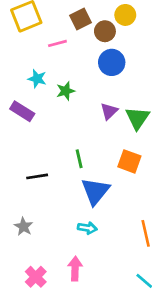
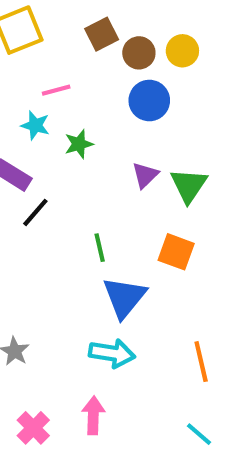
yellow circle: (125, 15) -> (182, 51), moved
pink line: (57, 43) -> (56, 90), moved
black line: (37, 176) -> (35, 212), moved, turned -40
cyan arrow: (87, 228) -> (112, 353), size x1.5

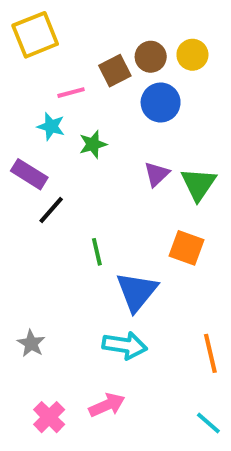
brown square: (102, 34) -> (115, 71), moved
green line: (100, 248) -> (97, 252), moved
pink arrow: (93, 415) -> (107, 405), turned 64

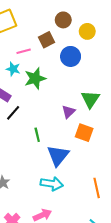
brown circle: (151, 57) -> (63, 20), moved
green star: (93, 144) -> (35, 78), size x1.5
purple triangle: (157, 174) -> (68, 112), moved

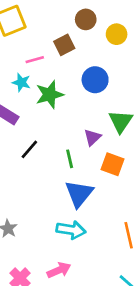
blue circle: (71, 56) -> (95, 80), moved
black line: (13, 113) -> (29, 149), moved
green line: (37, 135) -> (70, 159), moved

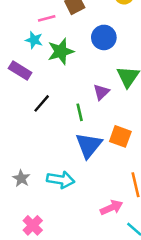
orange square: (113, 164) -> (120, 136), moved
cyan arrow: (71, 230) -> (61, 180), moved
pink arrow: (59, 270) -> (111, 208), moved

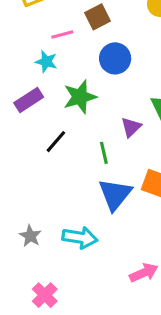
blue circle: (104, 37) -> (115, 58), moved
green star: (61, 51) -> (80, 97), moved
purple rectangle: (20, 70) -> (29, 100), turned -65

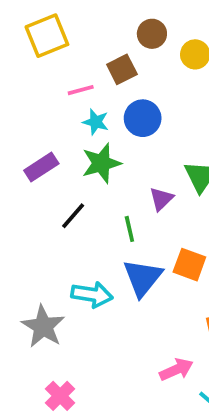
cyan star: (46, 62) -> (96, 122), moved
gray star: (30, 236) -> (43, 326), size x1.6
cyan arrow: (80, 238) -> (92, 295), moved

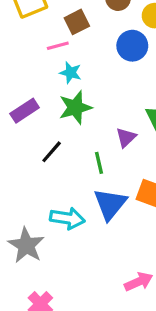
brown square: (122, 69) -> (77, 22), moved
blue circle: (143, 118) -> (132, 46), moved

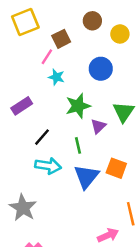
pink line: (58, 46) -> (47, 57), turned -42
blue circle: (132, 46) -> (101, 69), moved
green star: (75, 107) -> (78, 106), moved
cyan arrow: (67, 218) -> (48, 166), moved

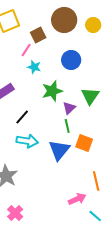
brown circle: (92, 21) -> (64, 20), size x1.6
yellow circle: (120, 34) -> (93, 25), moved
green line: (78, 145) -> (67, 126), moved

